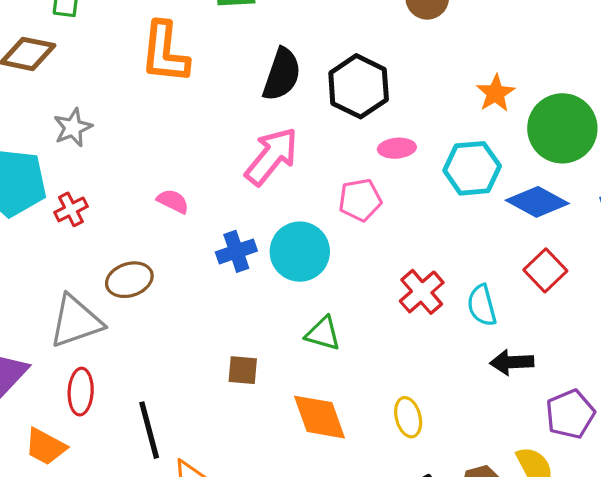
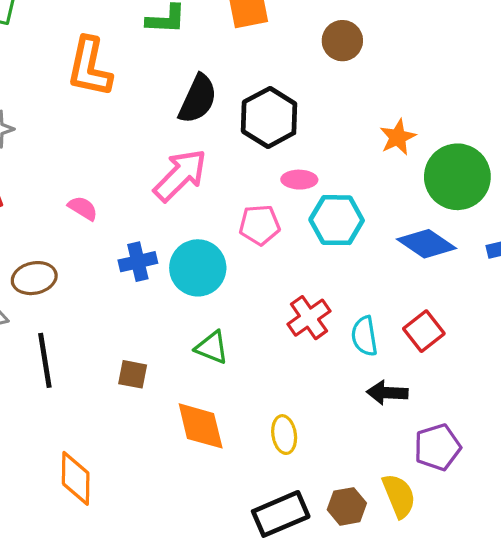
cyan hexagon: (472, 168) -> (337, 220), moved
red square: (545, 270) -> (424, 331), moved
black line: (149, 430) -> (45, 360), moved

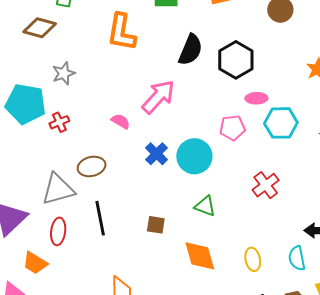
pink arrow: (180, 175) -> (158, 97), moved
blue cross: (138, 262) -> (157, 154), turned -30
cyan semicircle: (364, 336) -> (297, 258), moved

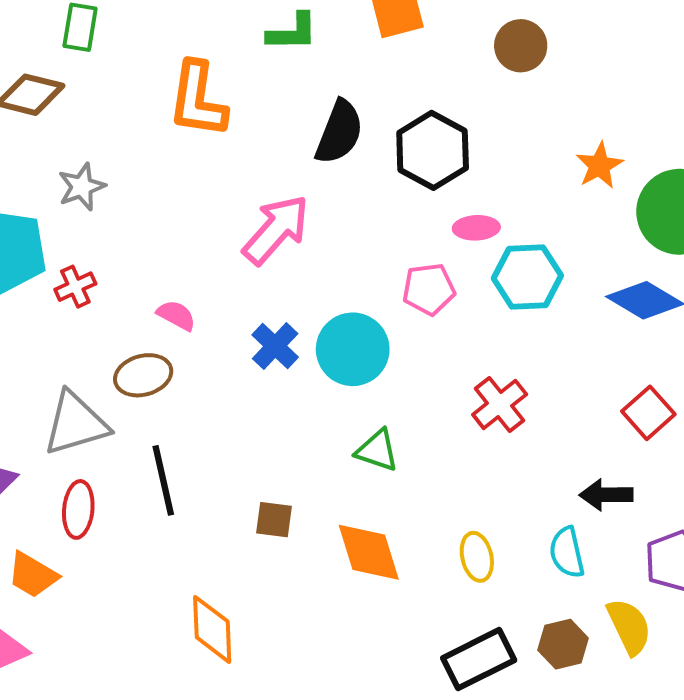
pink semicircle: (121, 121) -> (176, 315), moved
brown square: (156, 225) -> (274, 520), moved

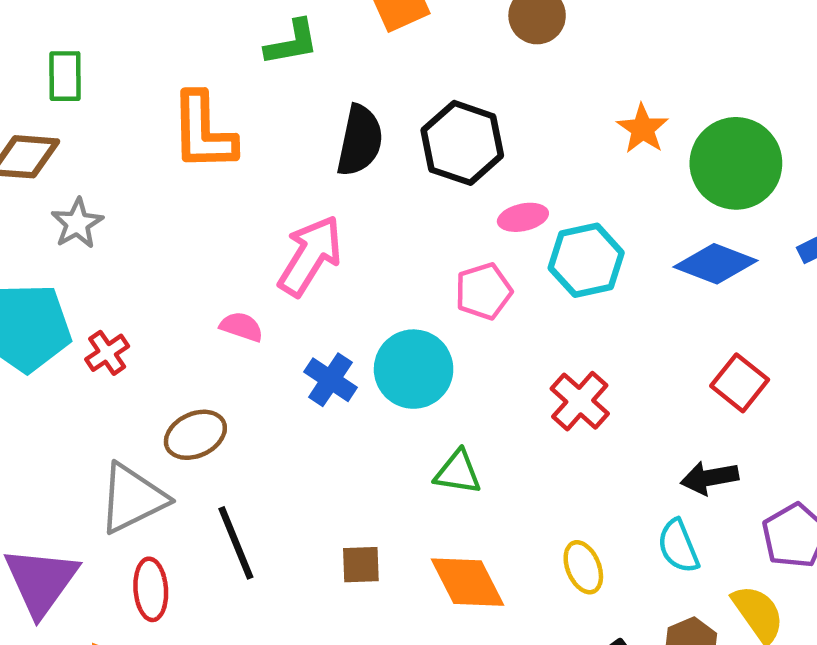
gray star: (82, 187) -> (77, 223), moved
pink semicircle: (176, 315) -> (242, 327), moved

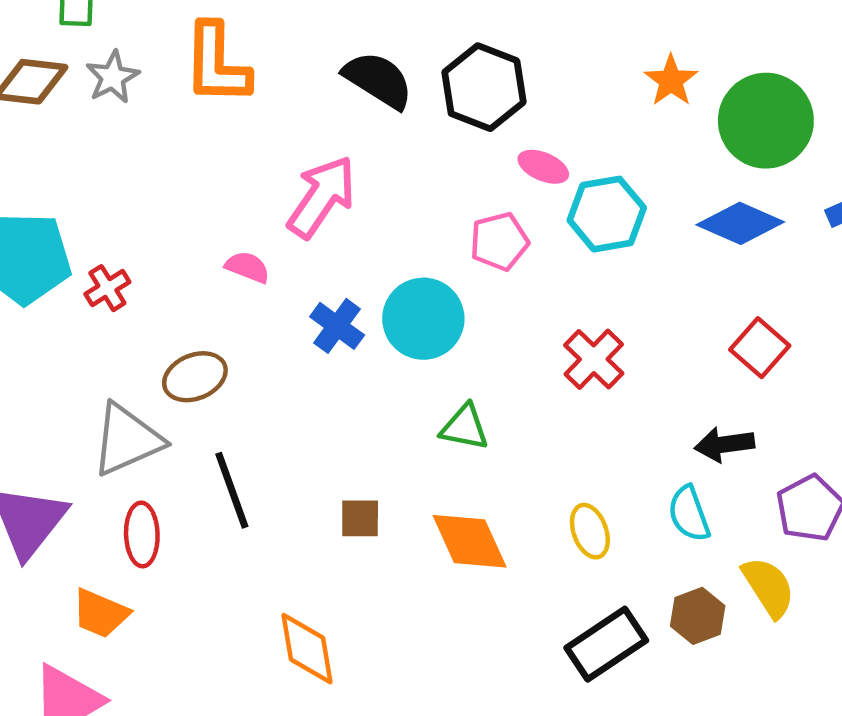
black semicircle: (360, 141) -> (378, 80), turned -72
pink ellipse: (523, 217) -> (543, 167), turned 33
gray star: (77, 223) -> (113, 77), moved

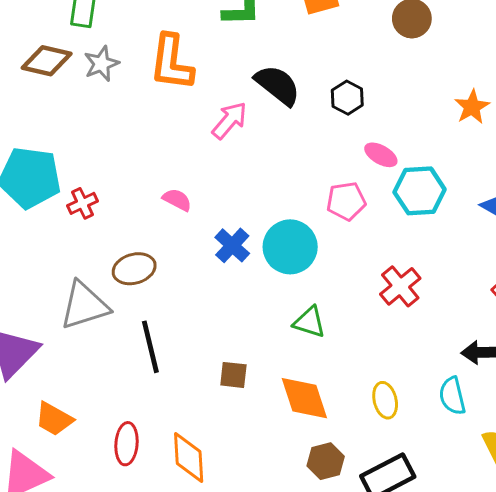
black hexagon: (484, 87) -> (347, 98), size x0.6
pink arrow: (322, 197) -> (229, 120), moved, size x0.7
red ellipse: (142, 534) -> (127, 444), moved
brown hexagon: (698, 616) -> (326, 461), moved

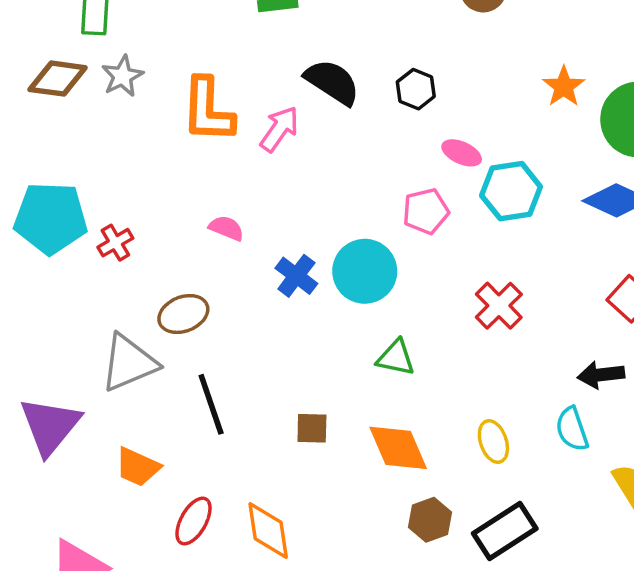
orange L-shape: (172, 63) -> (208, 110), moved
orange trapezoid: (54, 419) -> (138, 467), moved
red ellipse: (127, 444) -> (194, 521), turned 30

